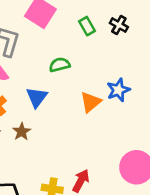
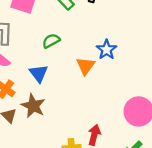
brown star: (22, 132) -> (33, 106), size x1.5

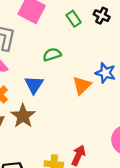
blue star: (107, 50) -> (105, 73), turned -30

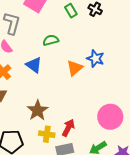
blue triangle: (34, 85) -> (34, 65), turned -30
brown star: (23, 116) -> (38, 110), moved

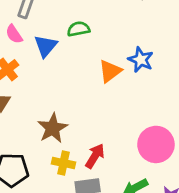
blue triangle: (34, 65) -> (46, 46), moved, turned 30

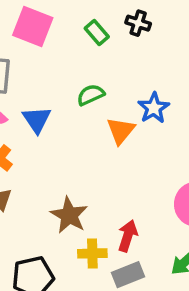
green semicircle: (78, 29) -> (91, 95), moved
blue star: (141, 60) -> (154, 108), turned 30

